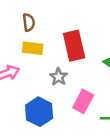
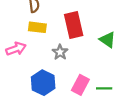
pink rectangle: (83, 101) -> (80, 85), moved

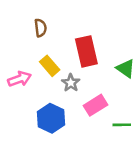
yellow rectangle: (37, 27) -> (50, 66), moved, turned 42
pink rectangle: (80, 85) -> (96, 105), moved, turned 30

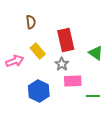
gray star: (71, 83) -> (62, 64), moved
pink rectangle: (96, 105) -> (73, 81), turned 30

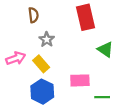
red rectangle: (66, 40) -> (85, 17), moved
yellow rectangle: (38, 51) -> (41, 64), moved
gray star: (62, 64) -> (47, 39), moved

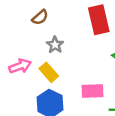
brown semicircle: (33, 15) -> (40, 17), turned 56

